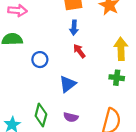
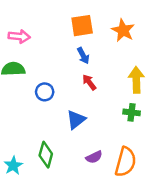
blue arrow: (74, 28) -> (83, 56), turned -32
purple semicircle: (71, 117) -> (94, 157), moved, turned -40

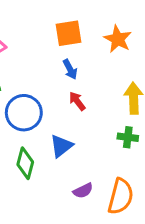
blue circle: (45, 92) -> (24, 113), size x1.6
green diamond: (46, 155) -> (25, 163), moved

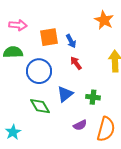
orange square: (69, 33) -> (49, 37), moved
green cross: (128, 137) -> (93, 97), moved
green diamond: (25, 163) -> (40, 106), turned -45

